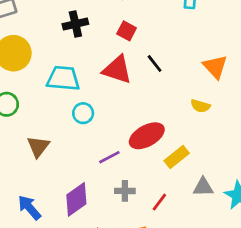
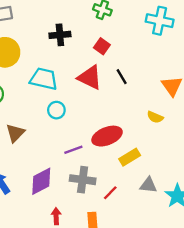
gray cross: (125, 191) -> (83, 180), size x1.5

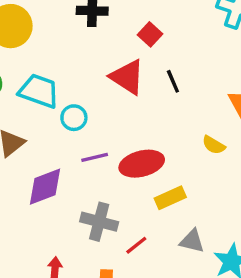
cyan trapezoid: (44, 79) -> (39, 91), moved
purple line: (73, 150) -> (95, 157), moved
purple diamond: (41, 181) -> (45, 187), moved

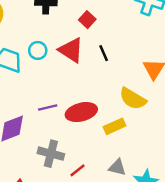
cyan circle: (74, 118) -> (38, 50), moved
yellow semicircle: (214, 145) -> (133, 99), size x1.6
yellow rectangle: (170, 198) -> (115, 126), moved

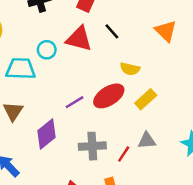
yellow semicircle: (133, 99) -> (130, 69), moved, size x0.7
gray triangle: (117, 167) -> (147, 141), moved

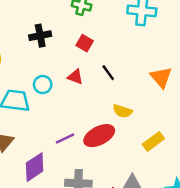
red triangle: (79, 39) -> (75, 77), size x0.6
yellow rectangle: (146, 99) -> (153, 141), moved

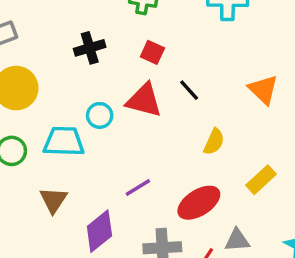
red triangle: (75, 77) -> (144, 100), size x1.6
yellow semicircle: (122, 111) -> (214, 142), turned -78
red ellipse: (99, 136) -> (199, 203), moved

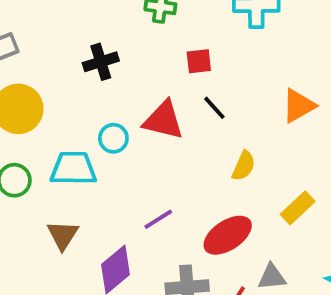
red square: (152, 52) -> (199, 61), moved, turned -30
orange triangle: (263, 90) -> (298, 106), turned 48

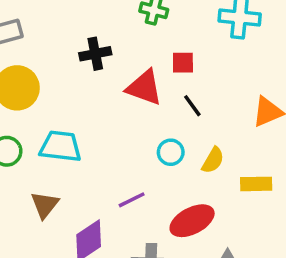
red triangle: (163, 120) -> (144, 88), moved
cyan circle: (113, 138) -> (171, 152), moved
yellow rectangle: (298, 208) -> (256, 184), moved, turned 36

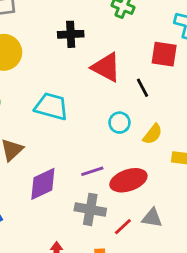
red square: (183, 63) -> (164, 54), moved, size x1.4
cyan trapezoid: (61, 146) -> (51, 106), moved
purple line: (132, 200) -> (92, 171), moved

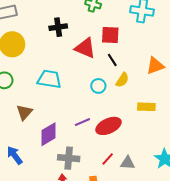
red square: (164, 54) -> (110, 35), moved
yellow semicircle: (153, 134) -> (122, 80), moved
gray cross: (90, 209) -> (69, 158), moved
gray triangle: (152, 218) -> (128, 163), moved

